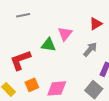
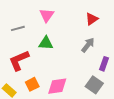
gray line: (23, 15) -> (18, 28), moved
pink triangle: (65, 34) -> (47, 15), moved

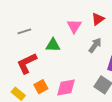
pink triangle: (47, 15) -> (74, 26), moved

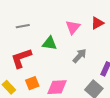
gray arrow: (95, 45) -> (80, 56), moved

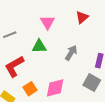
pink triangle: (73, 27) -> (47, 22), moved

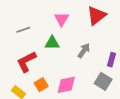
red triangle: (82, 17) -> (96, 16), size x1.5

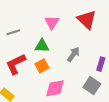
red triangle: (96, 16) -> (87, 20), turned -40
orange square: (41, 85) -> (42, 66), moved

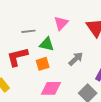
gray line: (13, 32) -> (28, 31), moved

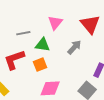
gray arrow: (76, 59) -> (74, 47), moved

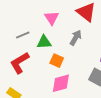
orange square: (40, 65) -> (57, 61), moved, turned -32

